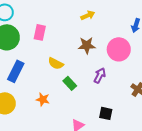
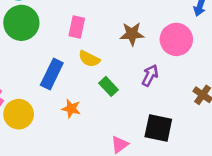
pink rectangle: (40, 32) -> (77, 27), moved
blue rectangle: (16, 71) -> (52, 74), moved
black square: (106, 113) -> (158, 128), size x1.5

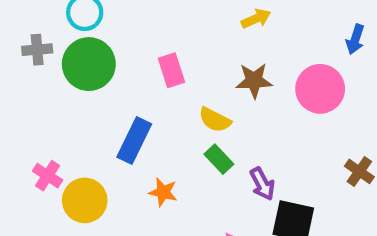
pink rectangle: (77, 27) -> (171, 70), turned -30
yellow semicircle: (89, 59) -> (215, 120), moved
purple arrow: (150, 75) -> (262, 184), moved, turned 125

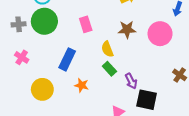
gray cross: (37, 50) -> (19, 24), moved
yellow semicircle: (215, 120) -> (107, 49), turned 42
pink cross: (48, 176) -> (22, 57), moved

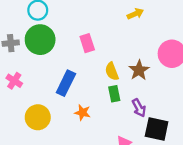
brown star: (127, 30) -> (139, 70), moved, turned -30
green rectangle: (109, 69) -> (114, 94), turned 32

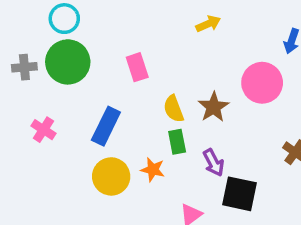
pink cross: (14, 81) -> (43, 130), moved
orange star: (82, 113) -> (153, 170), moved
yellow circle: (38, 117) -> (111, 176), moved

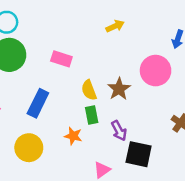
pink rectangle: (137, 67) -> (61, 59), turned -54
yellow circle: (111, 176) -> (29, 148), moved

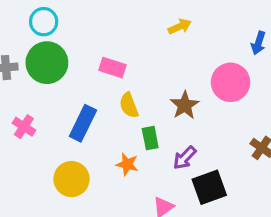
yellow semicircle: (89, 90) -> (129, 105), moved
purple arrow: (119, 131) -> (185, 158), turned 72
black square: (139, 154) -> (209, 187), turned -32

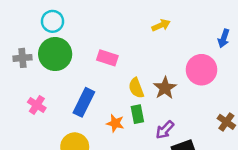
yellow semicircle: (129, 105) -> (136, 88), moved
orange star: (127, 164) -> (115, 123), moved

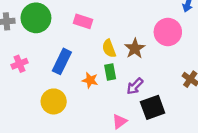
pink cross: (37, 105) -> (19, 64), turned 35

